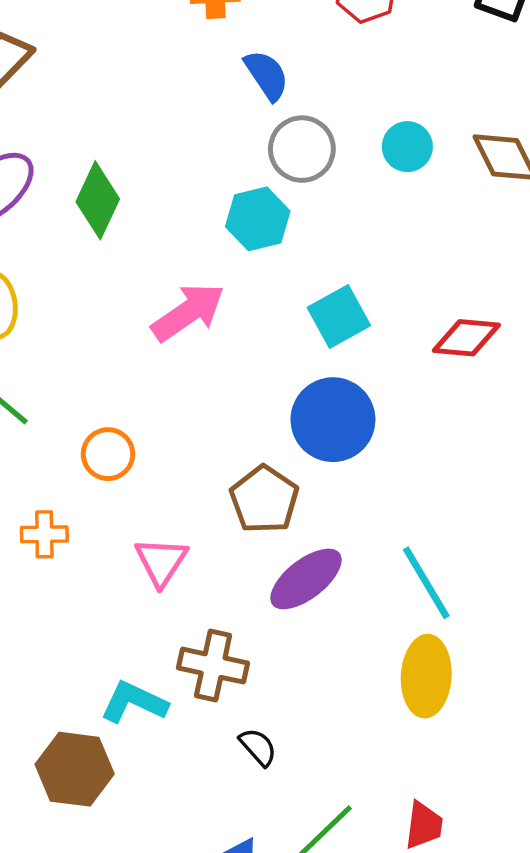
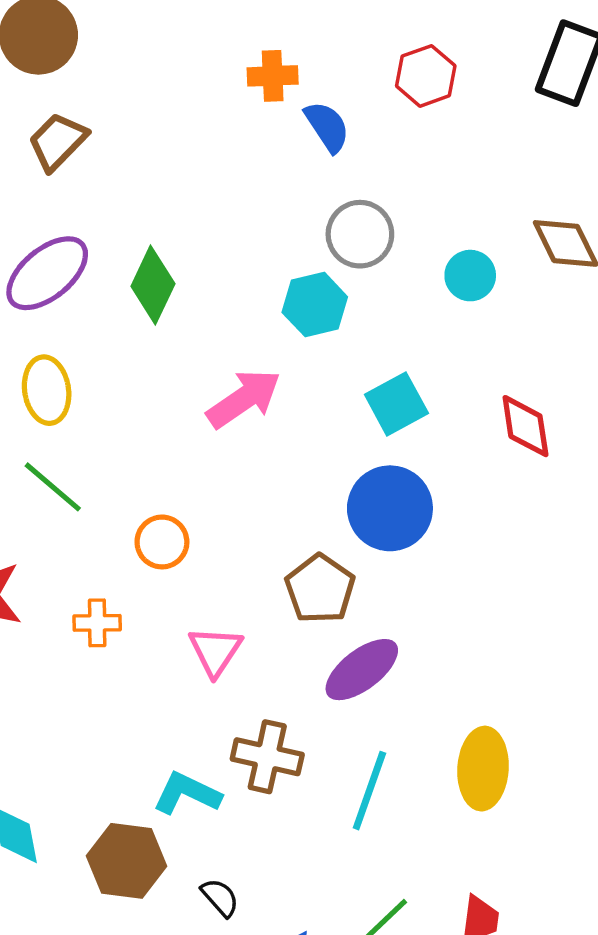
blue semicircle: (267, 75) -> (327, 127), moved
cyan circle: (407, 147) -> (470, 276), moved
red diamond: (466, 338) -> (525, 426), turned 76
cyan line: (426, 583) -> (369, 791), moved, turned 50
black semicircle: (258, 747) -> (220, 897), moved

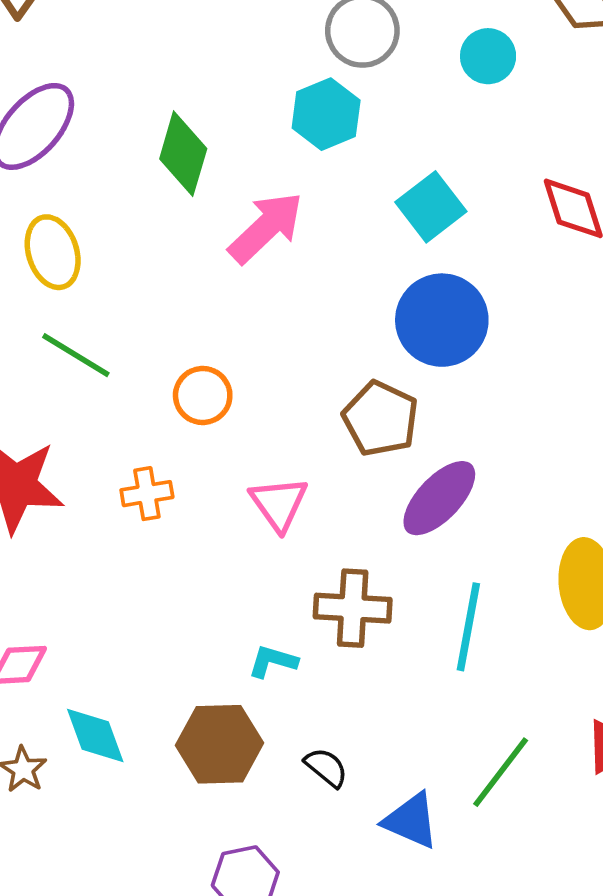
green diamond: (153, 285) -> (183, 154), moved
cyan L-shape: (187, 793) -> (273, 661), size x0.7

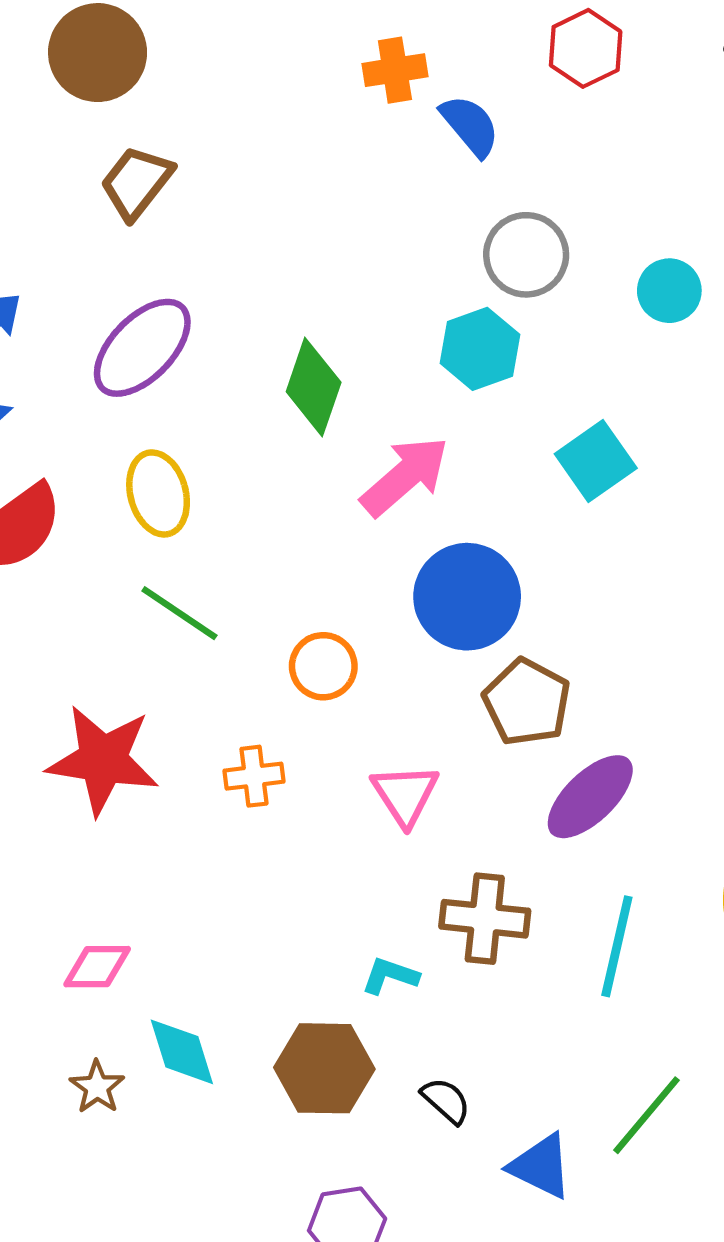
blue circle: (442, 320) -> (467, 597), moved

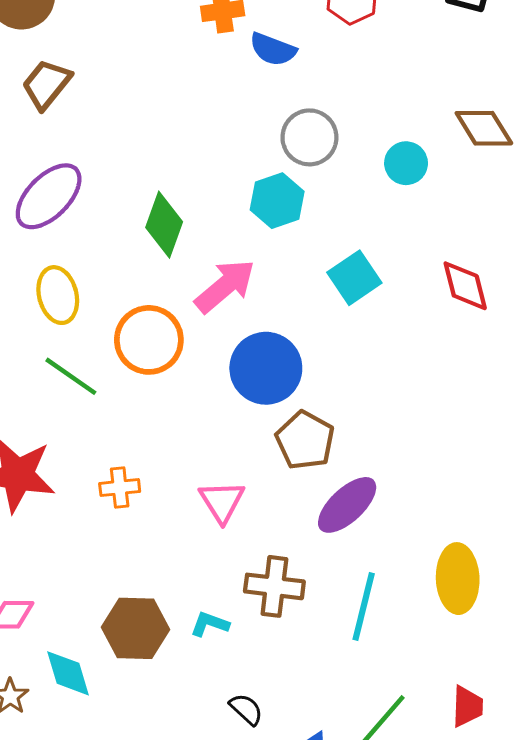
blue semicircle: (470, 126) -> (273, 49), turned 150
orange circle: (323, 666) -> (149, 340), moved, size x1.5
brown hexagon: (324, 1068) -> (135, 628), moved

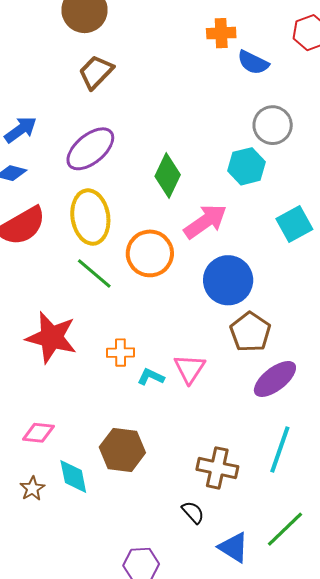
yellow ellipse: (58, 295) -> (90, 217), size x1.4
brown cross: (274, 586) -> (217, 468), moved
cyan L-shape: (210, 624) -> (151, 377), moved

